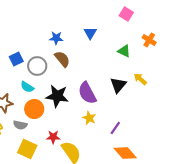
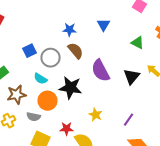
purple semicircle: (87, 93) -> (100, 71), moved
yellow star: (89, 118) -> (96, 115), moved

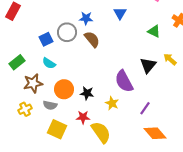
gray circle: (50, 58) -> (67, 32), moved
purple semicircle: (100, 71) -> (124, 81), moved
cyan semicircle: (40, 79) -> (49, 63), moved
black star: (70, 88) -> (87, 93), moved, size x0.6

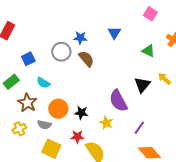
blue square: (46, 39) -> (28, 59), moved
brown star: (33, 83) -> (27, 103), turned -30

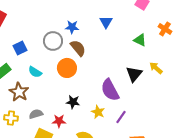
orange circle: (58, 109) -> (67, 68), moved
gray semicircle: (44, 125) -> (36, 114), turned 152
purple line: (139, 128) -> (121, 117), moved
yellow cross: (19, 129) -> (11, 118), turned 32
red star: (77, 137) -> (59, 121), moved

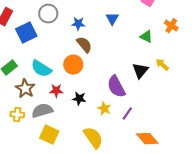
gray circle: (53, 41) -> (48, 14), moved
blue square: (20, 48) -> (26, 33), moved, size x1.5
cyan semicircle: (35, 72) -> (41, 69), size x1.5
gray semicircle: (36, 114) -> (42, 111), size x1.5
red star: (59, 121) -> (56, 91), moved

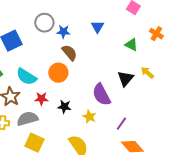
gray circle: (48, 14) -> (44, 23), moved
purple line: (127, 114) -> (121, 124), moved

